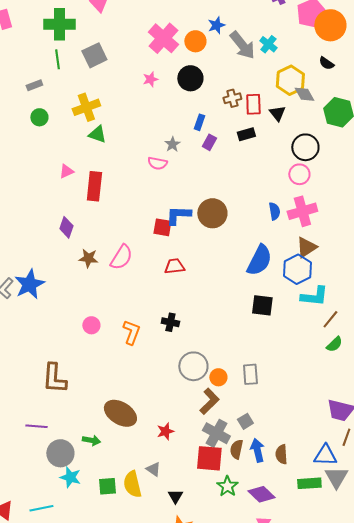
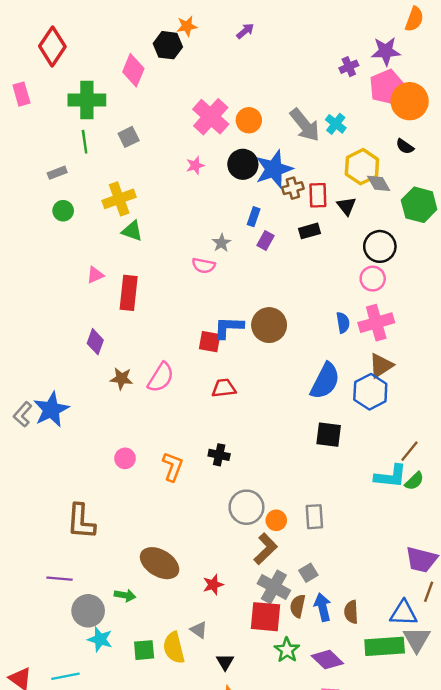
blue star: (216, 25) -> (274, 169), moved, size x1.8
gray square: (94, 55) -> (129, 137), size x0.7
cyan L-shape: (314, 296) -> (391, 476), moved
green rectangle: (309, 483) -> (385, 646), size x1.4

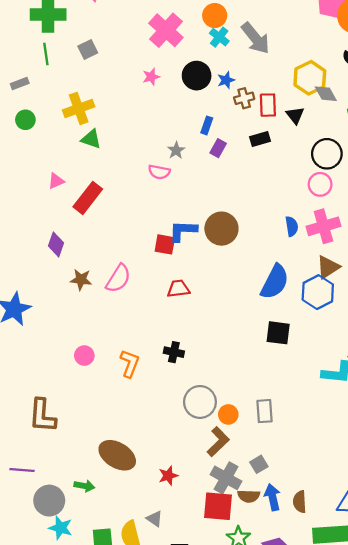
orange circle: (249, 120) -> (215, 16), moved
cyan cross: (336, 124) -> (219, 37), moved
blue star: (274, 169) -> (226, 80), size x0.5
red rectangle: (129, 293) -> (88, 198), turned 32
brown semicircle: (298, 606) -> (249, 496), turned -100

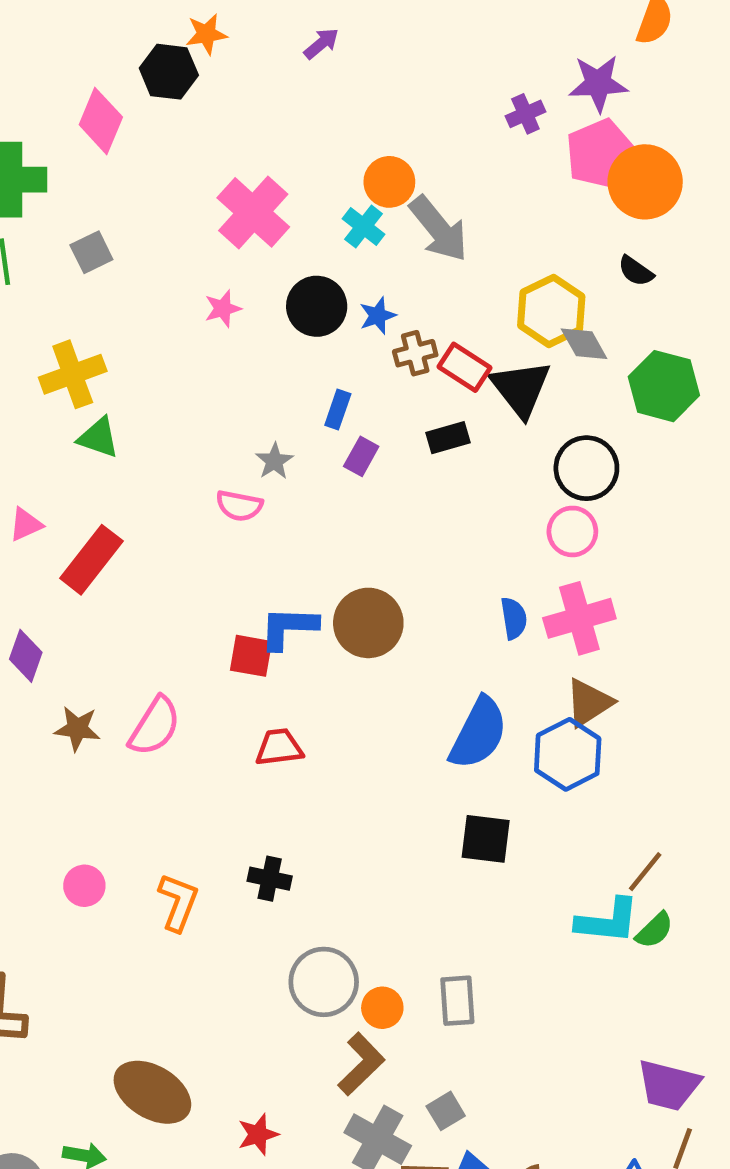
orange circle: (215, 16) -> (389, 182), moved
red rectangle: (268, 105) -> (464, 367), turned -55
black triangle: (295, 115) -> (521, 388), size x1.6

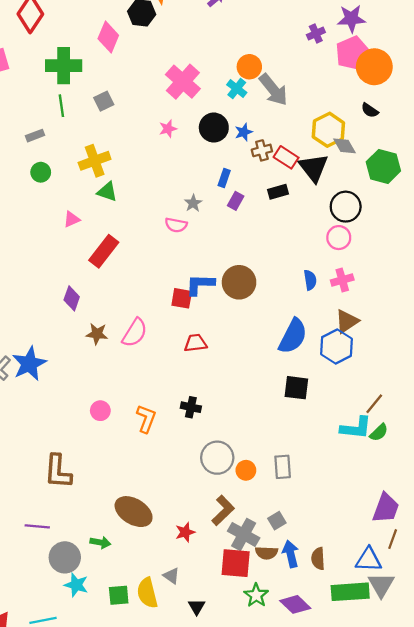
pink triangle: (26, 524) -> (72, 219), moved
pink cross: (579, 618) -> (342, 280), size x0.7
brown L-shape: (361, 1064) -> (223, 510), moved
purple trapezoid: (669, 1085) -> (386, 508), turned -84

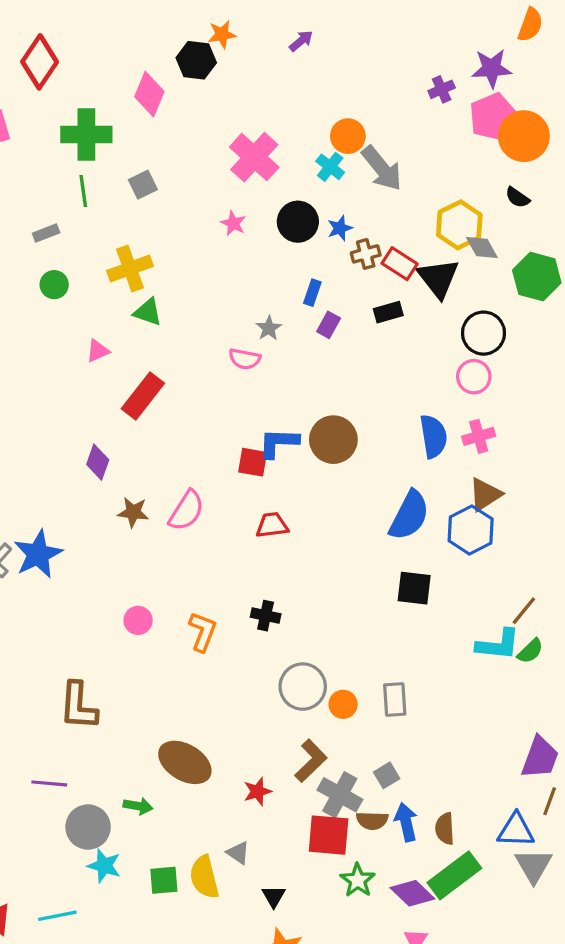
pink star: (168, 129) -> (233, 223), turned -30
blue semicircle: (310, 280) -> (433, 436), size x1.5
green rectangle: (350, 592) -> (454, 875), moved, turned -33

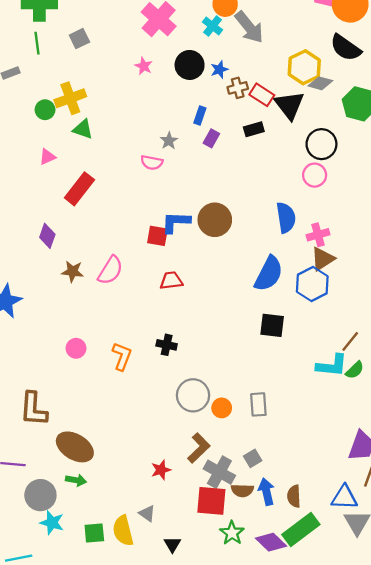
black semicircle: (517, 197) -> (346, 48), size x1.8
gray diamond: (482, 247) -> (320, 83), turned -45
green circle: (54, 285) -> (45, 110), moved
pink cross: (479, 436) -> (318, 235), moved
brown ellipse: (185, 762) -> (75, 447), moved

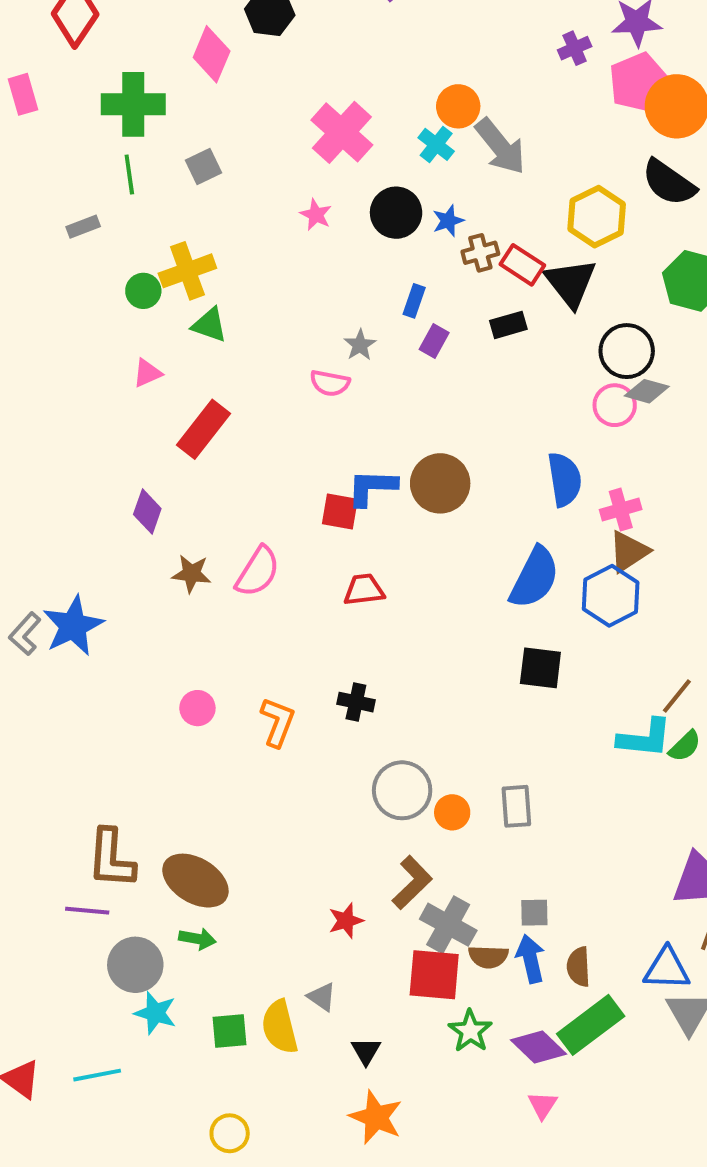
gray diamond: (320, 83) -> (647, 391), moved
brown L-shape: (34, 409) -> (111, 858), moved
gray square: (253, 458) -> (534, 913), moved, turned 30

